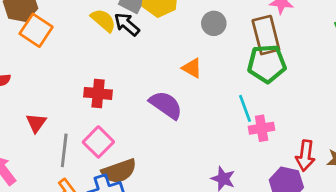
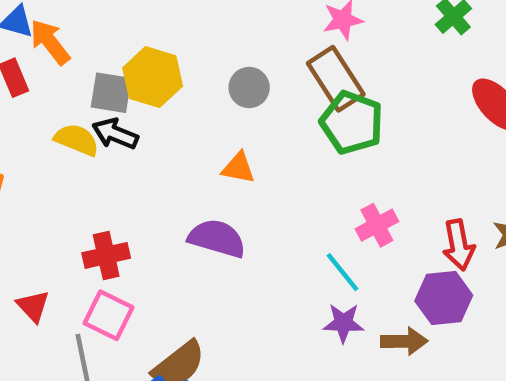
green pentagon: (267, 64) -> (352, 123), turned -30
cyan line: (245, 108) -> (343, 272), moved
red triangle: (36, 123) -> (33, 306), moved
pink square: (98, 142) -> (108, 315), moved

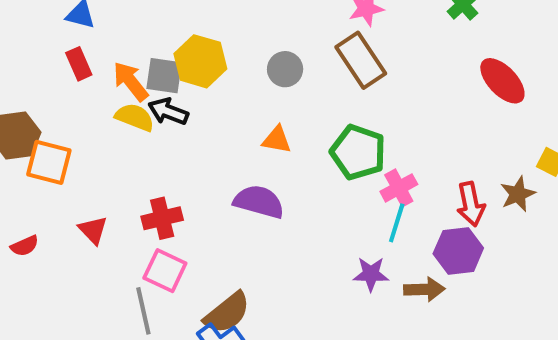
orange arrow: (50, 42) -> (131, 81), moved
green pentagon: (352, 123) -> (358, 152), moved
cyan line: (343, 272) -> (397, 223), moved, turned 57
red triangle: (33, 306) -> (93, 230), moved

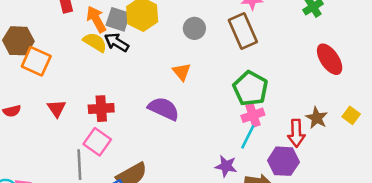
orange triangle: (277, 140) -> (182, 72), turned 30
green pentagon: (358, 152) -> (250, 88), moved
brown star: (518, 194) -> (317, 118), moved, turned -30

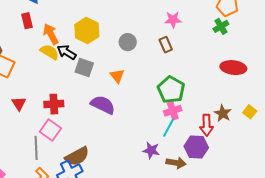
gray square: (118, 19) -> (84, 67), moved
brown rectangle: (243, 31) -> (166, 45), size x0.6
red ellipse: (330, 59) -> (233, 68), turned -50

